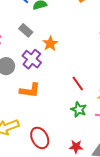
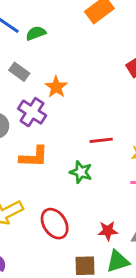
red line: (78, 84) -> (101, 140), turned -56
green star: (79, 109) -> (81, 172), moved

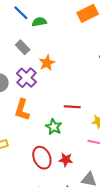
orange L-shape: (34, 157) -> (22, 110), turned 95
red ellipse: (55, 224) -> (42, 158), moved
red star: (108, 231) -> (66, 160), moved

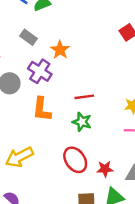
red line: (72, 107) -> (84, 97), moved
red star: (66, 160) -> (105, 169), moved

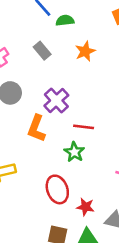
orange star: (60, 50) -> (85, 51), moved
purple cross: (40, 71) -> (56, 100), moved

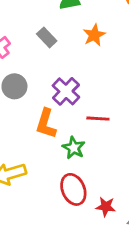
green star: (74, 152) -> (74, 148), moved

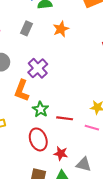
gray rectangle: (47, 37) -> (26, 28), turned 64
red line: (98, 119) -> (65, 118), moved

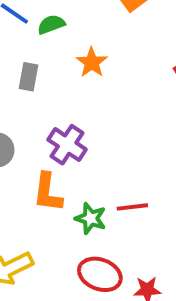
red line: (65, 118) -> (132, 207), moved
red ellipse: (38, 139) -> (100, 274), turned -35

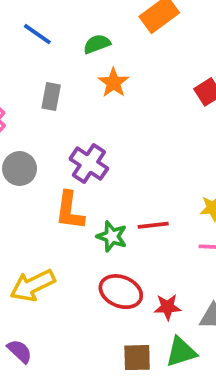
green semicircle: (51, 24) -> (97, 44), moved

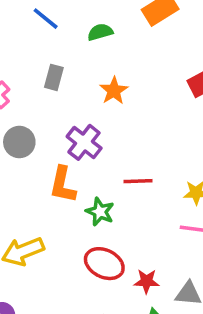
orange star: (113, 83) -> (114, 91), moved
red line: (153, 225) -> (138, 181), moved

